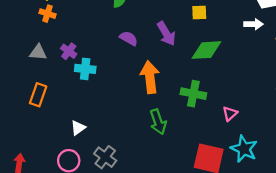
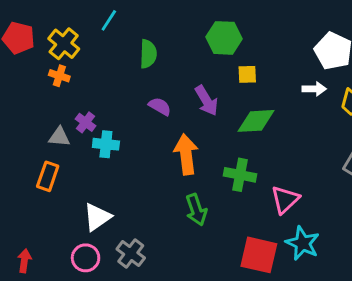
gray triangle: (38, 52) -> (59, 137), moved
pink triangle: (230, 114) -> (285, 200), size x1.5
white triangle: (78, 128) -> (97, 217), size x1.5

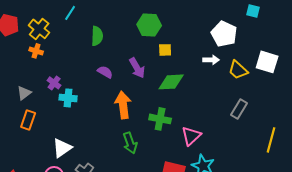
gray triangle: (59, 137) -> (24, 93), moved, turned -42

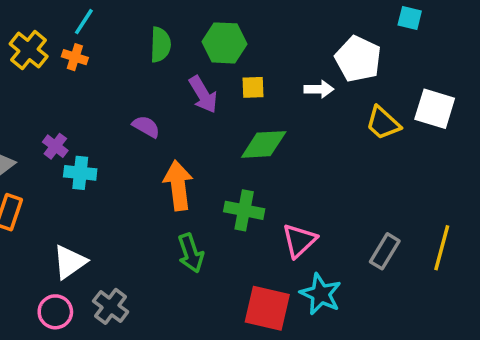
green semicircle: (97, 36) -> (160, 45), moved
orange cross: (36, 51) -> (75, 57), moved
white arrow: (211, 60) -> (319, 89), moved
purple arrow: (137, 68) -> (203, 95), moved
gray rectangle: (239, 109) -> (385, 251), moved

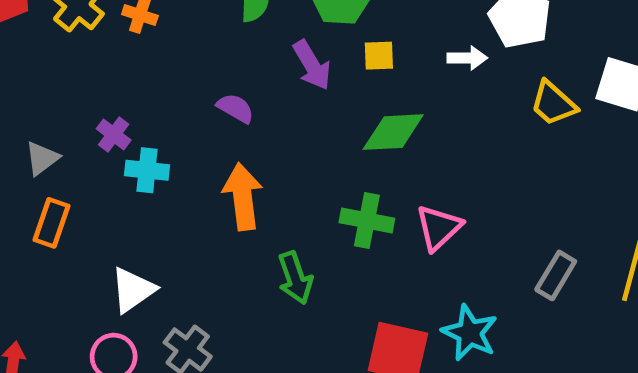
orange arrow: (178, 185) -> (243, 197), moved
pink triangle: (299, 241) -> (439, 228), moved

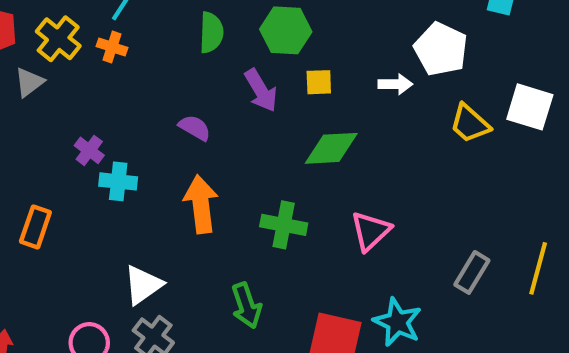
gray triangle: (42, 158) -> (29, 82), moved
green cross: (367, 220) -> (284, 225), moved
green arrow: (295, 278) -> (246, 306), moved
white triangle: (133, 290) -> (143, 285), moved

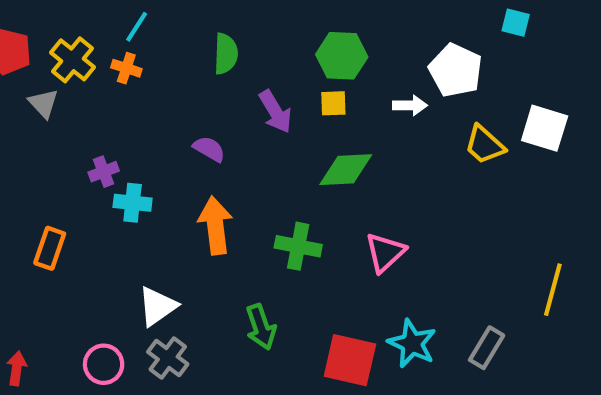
green hexagon: (286, 30) -> (342, 56), moved
gray triangle: (29, 82) -> (44, 103), turned -36
purple cross: (89, 150) -> (104, 172), turned 32
gray rectangle: (472, 272) -> (487, 348), moved

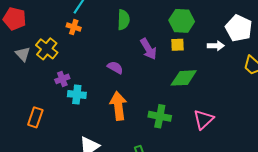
yellow cross: (73, 60) -> (47, 49), moved
gray triangle: (44, 103) -> (23, 54), moved

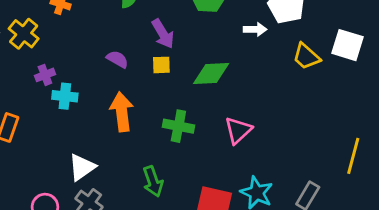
yellow square: (177, 45) -> (161, 65), moved

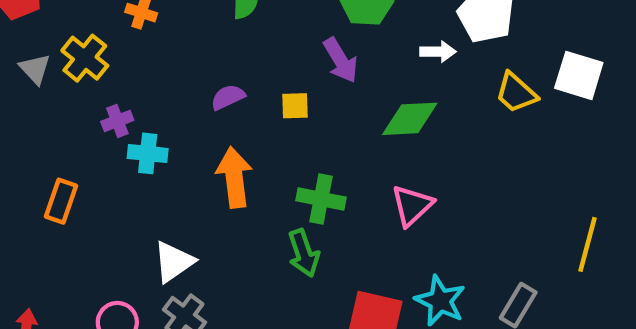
purple arrow: (163, 34) -> (340, 60), moved
purple semicircle: (117, 59) -> (228, 97), turned -55
green diamond: (211, 73) -> (410, 119), moved
green arrow: (153, 181) -> (304, 253), moved

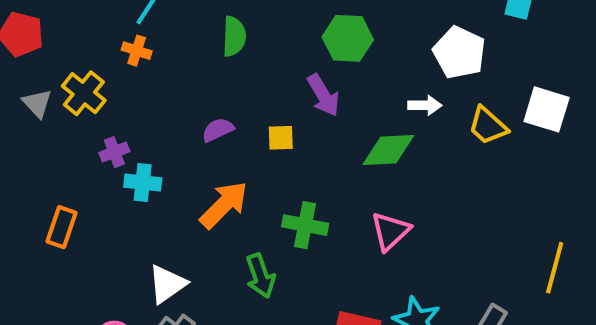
white arrow: (438, 52) -> (425, 105), moved
orange arrow: (234, 177) -> (224, 205), turned 52
green arrow: (304, 253) -> (260, 276), moved

